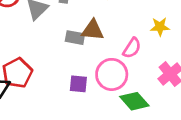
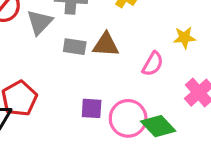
gray rectangle: (75, 38) -> (75, 47), moved
pink circle: (112, 74) -> (128, 118), moved

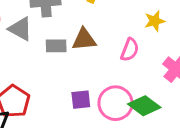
gray triangle: (40, 22) -> (20, 29), turned -35

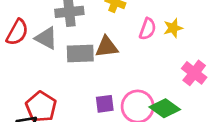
gray rectangle: (56, 46) -> (80, 53), size x1.4
pink semicircle: (130, 50) -> (148, 29), moved

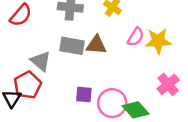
yellow star: (173, 28) -> (158, 41), size x1.5
gray triangle: (46, 38) -> (41, 61), moved

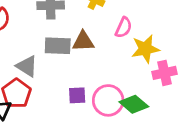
yellow star: (158, 41) -> (145, 49), moved
pink cross: (168, 84) -> (164, 73), turned 35

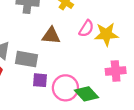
gray rectangle: (58, 46) -> (26, 59), moved
yellow star: (145, 49) -> (106, 34), moved

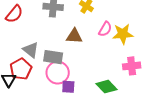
purple square: (40, 80) -> (68, 87), moved
pink circle: (65, 88) -> (58, 73), moved

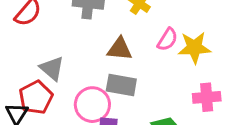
gray rectangle: (53, 57) -> (121, 85), moved

